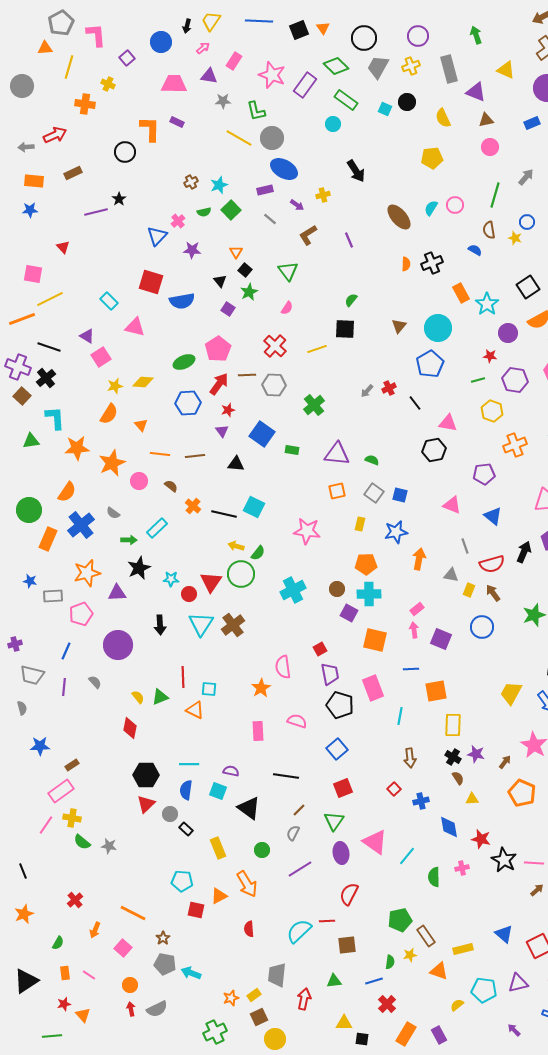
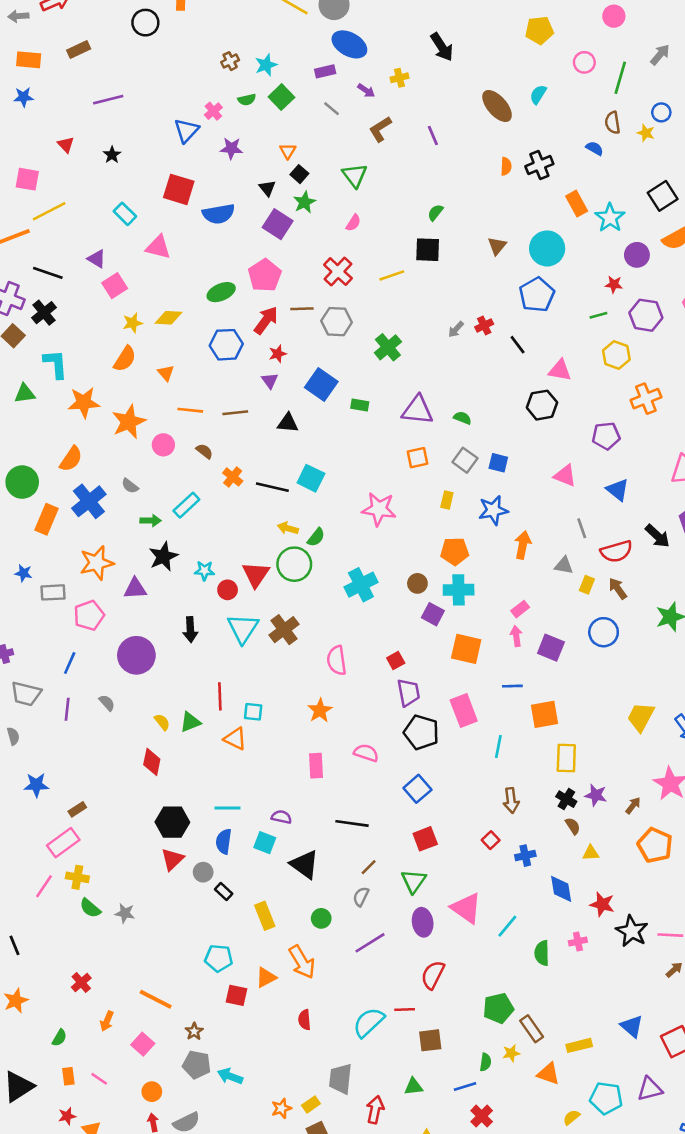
black star: (119, 199) -> (112, 155), moved
pink circle: (455, 205) -> (584, 62), moved
purple square: (228, 309) -> (278, 224), size x1.6
black arrow: (524, 552) -> (657, 536), turned 110
pink semicircle: (283, 667) -> (337, 660), moved

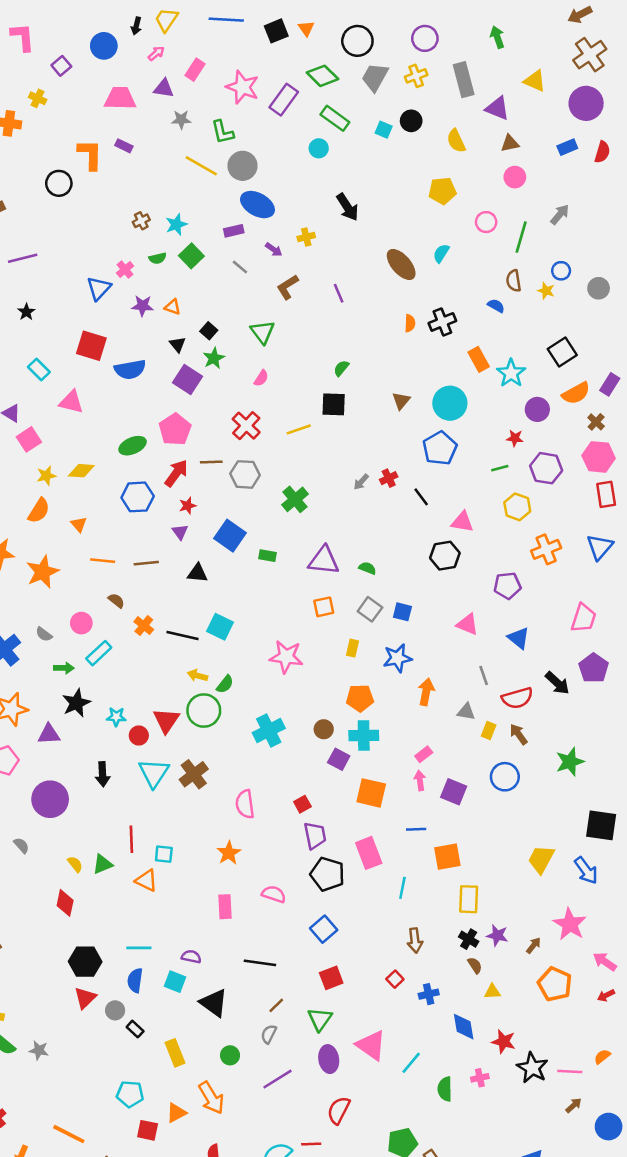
orange triangle: (288, 151) -> (173, 307), moved, turned -42
pink circle: (163, 445) -> (81, 623), moved

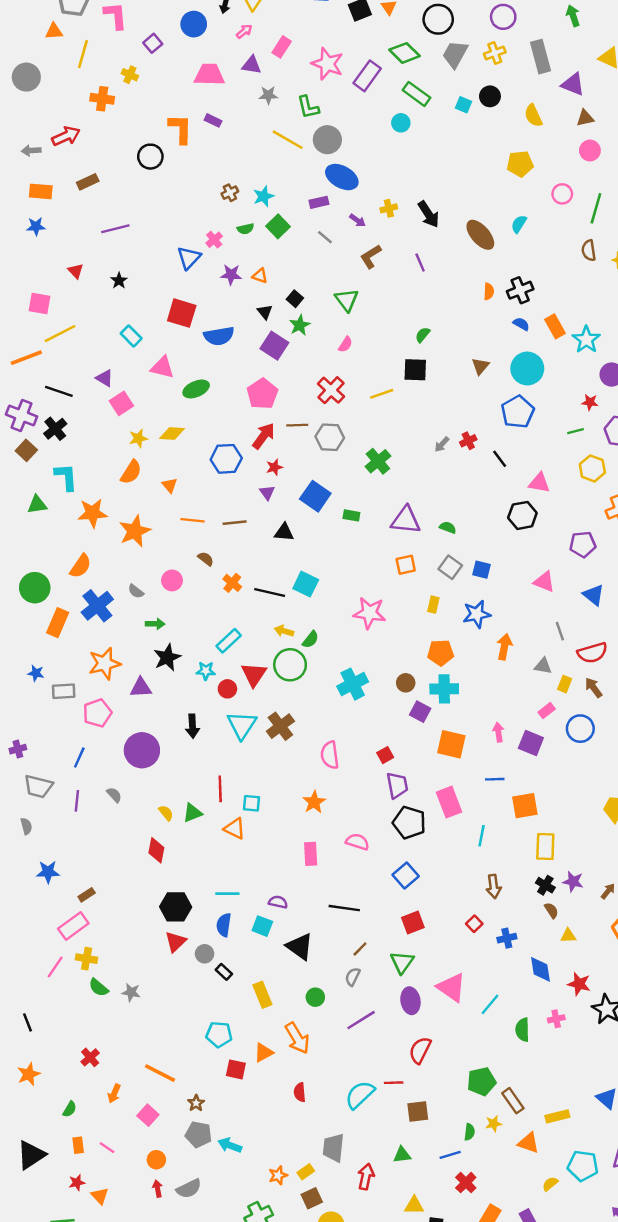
black arrow: (347, 207) -> (429, 214), moved
blue semicircle: (496, 306) -> (521, 324), moved
green ellipse: (133, 446) -> (196, 389), moved
cyan rectangle: (99, 653) -> (229, 641), moved
pink rectangle: (424, 754) -> (547, 711), moved

